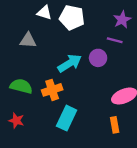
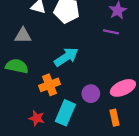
purple circle: (98, 58) -> (91, 94), moved
green semicircle: (21, 86) -> (17, 66), moved
red star: (16, 121) -> (37, 118), moved

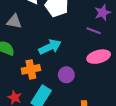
pink ellipse: (123, 88) -> (99, 57), moved
purple circle: (91, 94) -> (66, 75), moved

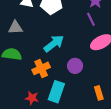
purple line: (94, 31) -> (91, 19), turned 56

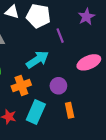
purple line: (91, 19) -> (60, 36), moved
orange rectangle: (99, 93) -> (70, 110), moved

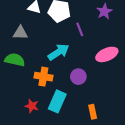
orange cross: (21, 86) -> (43, 77), turned 30
orange rectangle: (70, 110) -> (93, 112), moved

